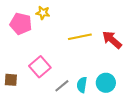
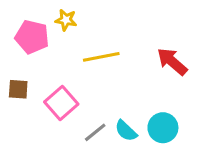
yellow line: (80, 37) -> (101, 57), moved
brown square: (11, 80) -> (18, 89), moved
cyan semicircle: (82, 85) -> (126, 131), turned -56

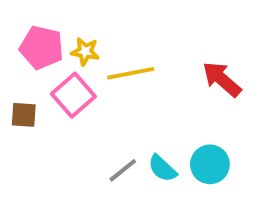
yellow star: (66, 20) -> (85, 51), moved
pink square: (61, 103) -> (73, 95), moved

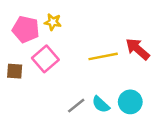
yellow star: (85, 51) -> (53, 22), moved
yellow line: (131, 73) -> (103, 56), moved

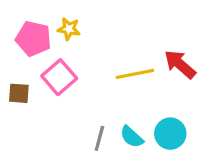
gray line: (76, 106) -> (99, 138), turned -36

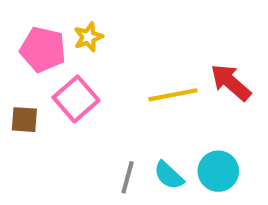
yellow star: (69, 29) -> (88, 37), turned -30

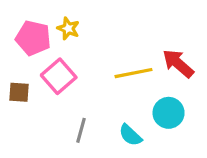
yellow star: (88, 37) -> (68, 28), turned -30
cyan circle: (218, 171) -> (169, 113), moved
gray line: (128, 177) -> (81, 130), moved

